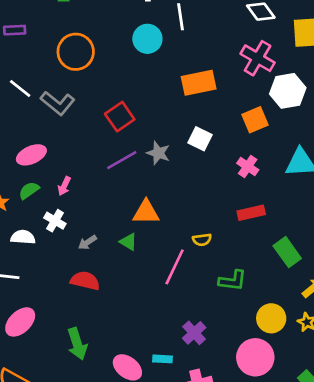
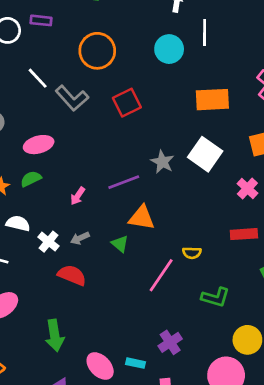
red square: (120, 117) -> (127, 103), moved
white square: (200, 139) -> (205, 154), size x1.4
purple line: (122, 160) -> (124, 182), moved
pink arrow: (64, 186) -> (78, 196), moved
white cross: (55, 221) -> (48, 242), moved

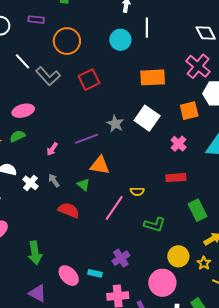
purple rectangle: (41, 20) -> (36, 20), moved
gray arrow: (80, 238) -> (54, 180), turned 80
red semicircle: (72, 275) -> (69, 210), moved

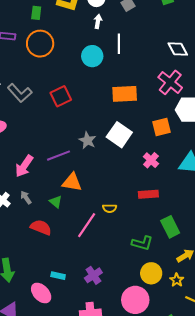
orange circle: (67, 41) -> (40, 44), moved
pink arrow: (52, 149) -> (24, 166), size x1.6
green L-shape: (155, 225) -> (142, 243), moved
cyan rectangle: (95, 273) -> (58, 276), moved

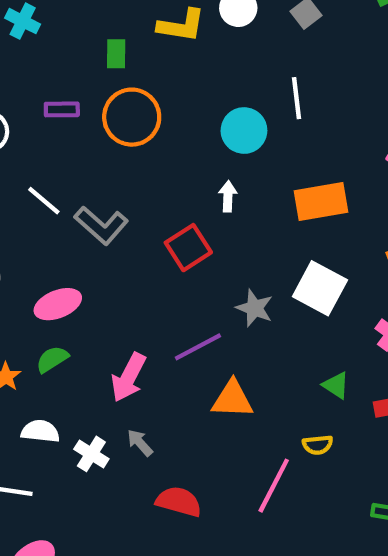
white arrow: (98, 21) -> (228, 196), moved
red square: (61, 96) -> (188, 248), moved
green triangle: (56, 202) -> (336, 385), moved

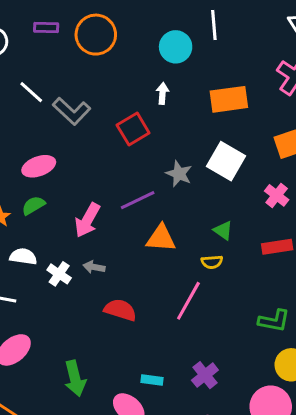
green triangle: (336, 385) -> (223, 231), moved
gray arrow: (140, 443) -> (94, 267), turned -40
yellow semicircle: (318, 445) -> (212, 262), moved

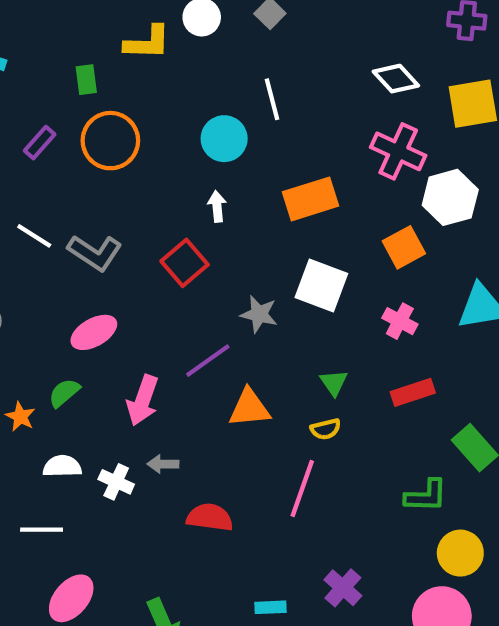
purple rectangle: (46, 28) -> (40, 143), turned -40
pink ellipse: (39, 166) -> (94, 332), moved
green triangle: (223, 231) -> (334, 383), turned 30

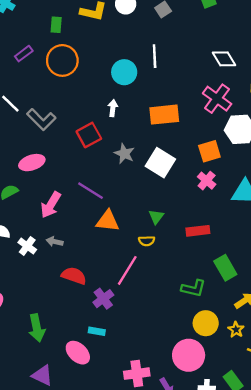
gray star: (259, 314) -> (124, 154), moved
pink cross: (400, 321) -> (207, 181), moved
purple line: (208, 361) -> (90, 191), turned 56
purple cross: (343, 588) -> (103, 299), moved

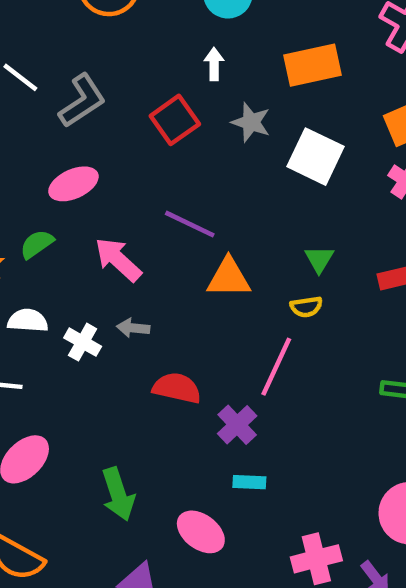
gray L-shape: (41, 119) -> (82, 101), turned -72
gray star: (124, 154) -> (251, 122), moved
pink arrow: (51, 205) -> (118, 260), turned 108
cyan rectangle: (97, 331) -> (249, 482), moved

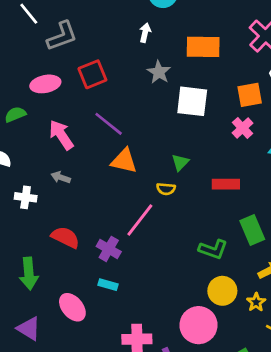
red square: (175, 120) -> (92, 74), moved
white square: (316, 157) -> (192, 101), turned -32
white cross: (83, 342) -> (26, 197), moved, turned -35
red semicircle: (177, 388) -> (65, 237), moved
purple cross: (237, 425) -> (109, 249), turned -30

